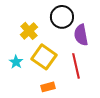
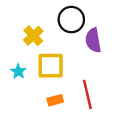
yellow square: (44, 57) -> (51, 66), turned -35
red line: (76, 66) -> (87, 94), moved

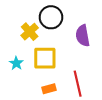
black circle: (71, 20) -> (51, 17), moved

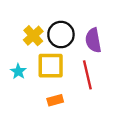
black circle: (51, 17) -> (61, 35), moved
red line: (78, 84) -> (87, 75), moved

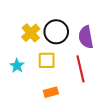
yellow square: (51, 66) -> (47, 60), size x0.7

